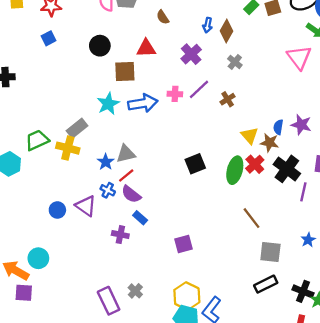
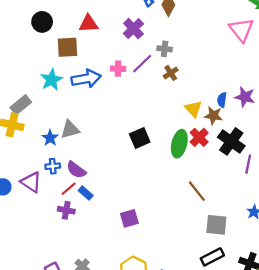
gray cross: (235, 62) -> (165, 49), moved, turned -32
red line: (126, 175) -> (69, 189), moved
blue cross: (108, 190) -> (53, 166), turned -32

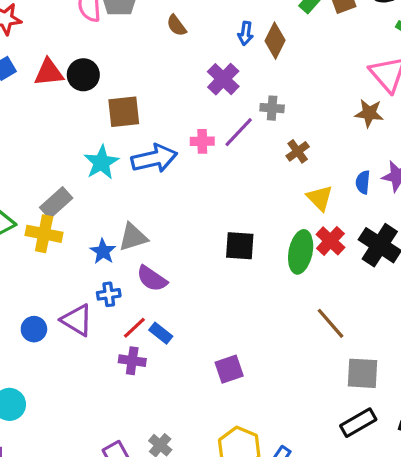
red triangle: (88, 24) -> (49, 72), moved
brown cross: (171, 73) -> (298, 151), moved
brown star: (213, 116) -> (369, 113), moved
black square: (140, 138) -> (240, 246), turned 30
purple semicircle: (76, 170) -> (152, 279), moved

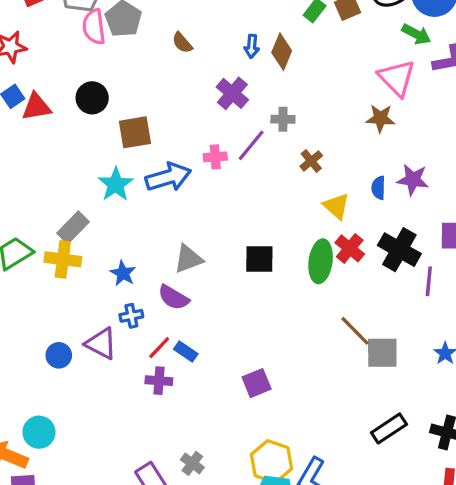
red triangle: (49, 72) -> (36, 107), moved
gray triangle: (133, 237) -> (188, 259), moved
gray square: (363, 373) -> (382, 353), moved

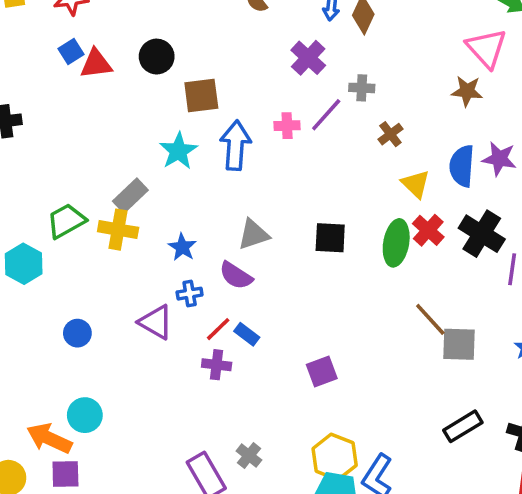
blue arrow: (168, 177) -> (235, 145), turned -72
blue semicircle: (378, 188) -> (462, 166), size x1.6
blue circle: (59, 355) -> (77, 333), moved

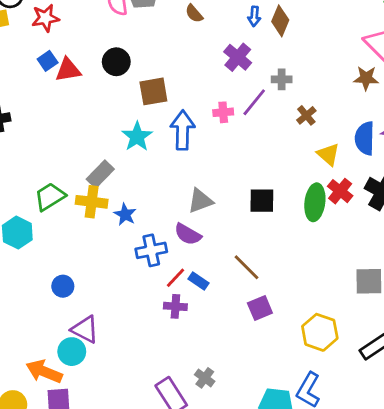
blue star: (182, 247) -> (125, 214), moved
blue cross: (190, 294) -> (151, 250), size x1.5
brown line: (430, 319) -> (247, 267), moved
purple triangle: (156, 322) -> (85, 329), moved
yellow hexagon: (335, 457) -> (320, 332), moved

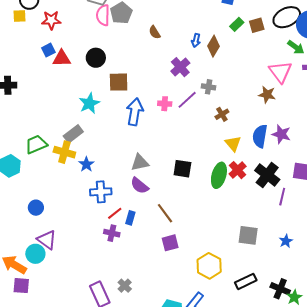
cyan star: (137, 137) -> (89, 103), moved
purple semicircle: (188, 234) -> (140, 186), moved
blue rectangle: (199, 281) -> (130, 218), turned 64

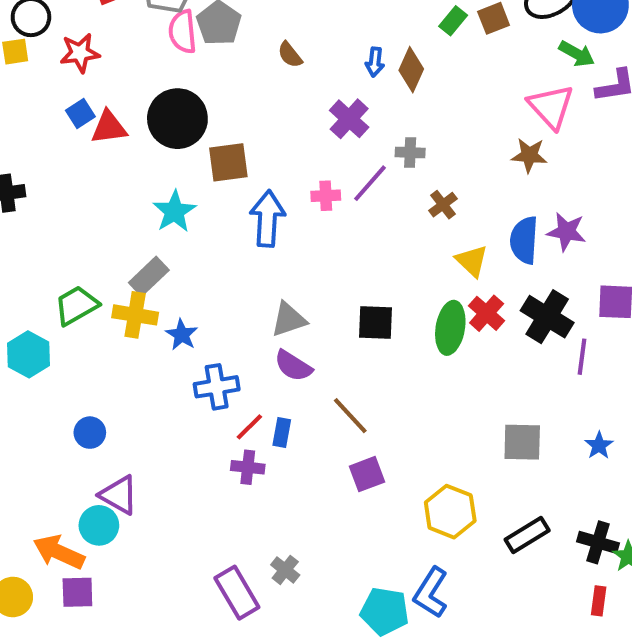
black circle: (96, 58) -> (177, 119), size x1.5

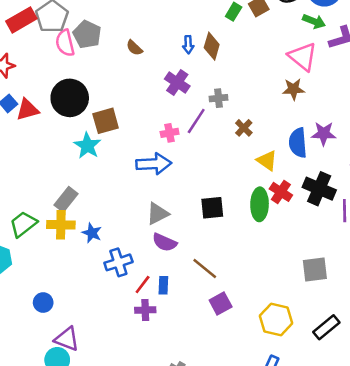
cyan star: (174, 212) -> (87, 146), moved
blue arrow: (267, 219) -> (154, 164), moved, turned 92

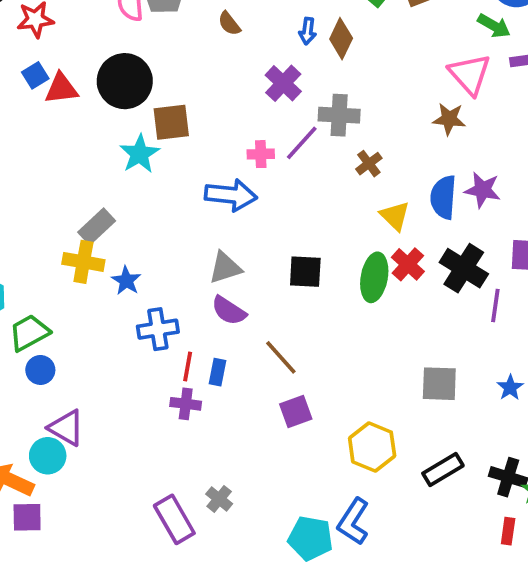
gray cross: (219, 98) -> (339, 115), size x1.5
green trapezoid: (23, 224) -> (29, 333), moved
red line: (143, 285) -> (188, 367), turned -36

